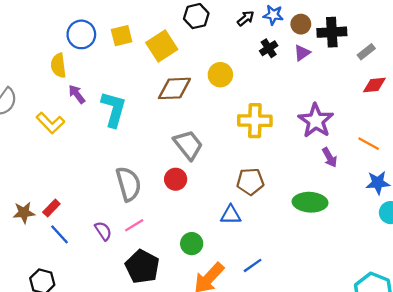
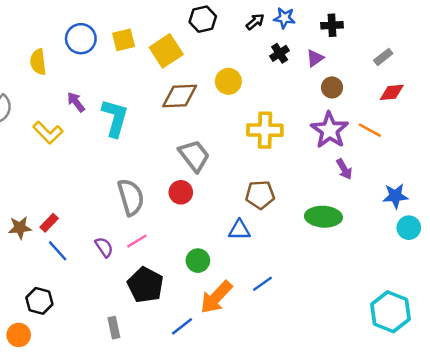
brown circle: (301, 24) -> (332, 87), moved
black cross: (332, 32) -> (332, 25), moved, size x0.7
yellow semicircle: (58, 65) -> (38, 62), moved
orange line: (369, 144) -> (370, 130), moved

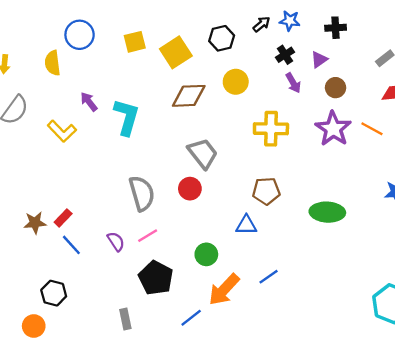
black hexagon: (203, 19) -> (222, 38), moved
blue circle: (81, 39) -> (80, 35), moved
purple arrow: (344, 169) -> (293, 83), moved

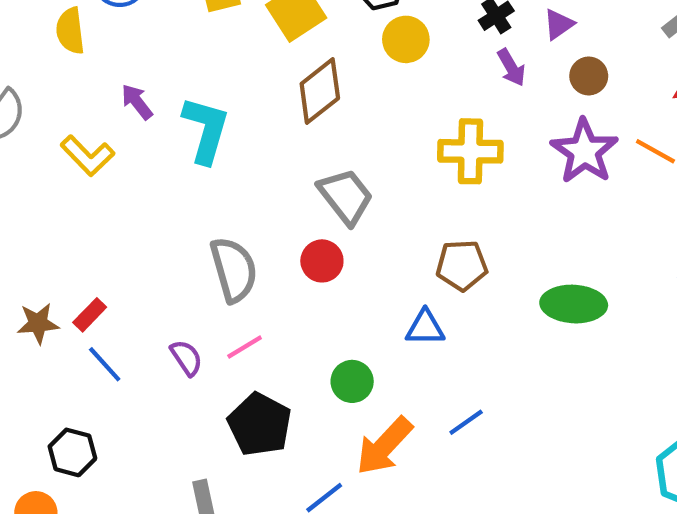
yellow circle: (236, 82) -> (406, 39), moved
brown diamond: (189, 96) -> (320, 91), turned -36

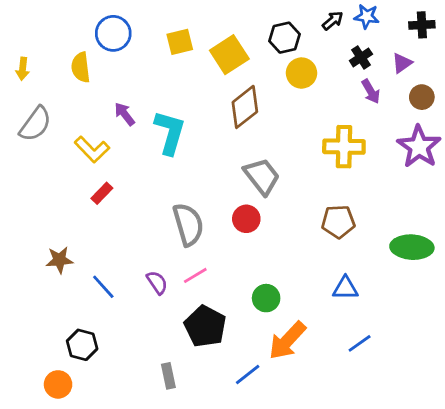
red rectangle: (90, 315) -> (102, 193), moved
blue triangle: (425, 328) -> (345, 288), moved
blue line: (466, 422) -> (360, 343), moved

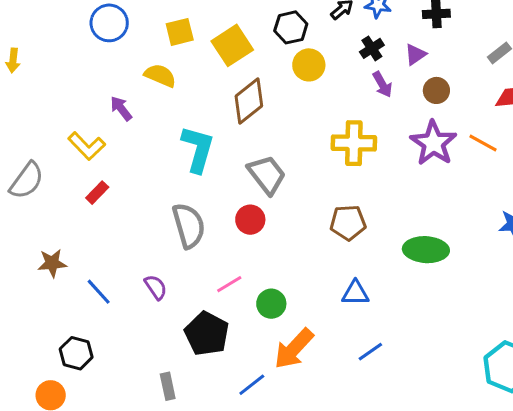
yellow semicircle: (81, 67) -> (160, 75), moved, turned 120
gray semicircle: (35, 124) -> (27, 181), moved
cyan L-shape: (170, 132) -> (198, 149), moved
pink line: (195, 275) -> (229, 284), moved

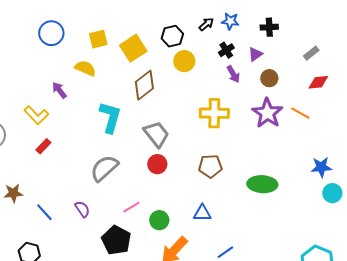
red circle: (250, 220) -> (157, 164), moved
gray semicircle: (189, 226) -> (104, 168), turned -116
blue triangle: (355, 293) -> (202, 213), moved

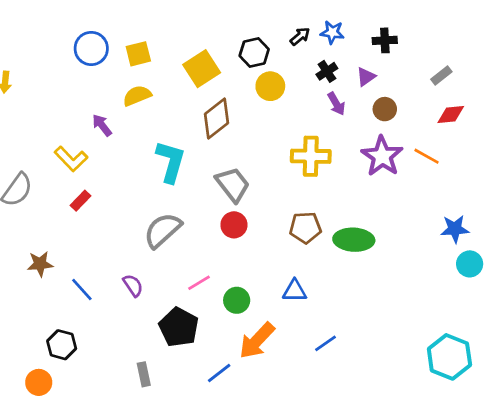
yellow square: (98, 39) -> (138, 54), moved
yellow semicircle: (85, 68) -> (137, 96), turned -45
green ellipse: (262, 184) -> (354, 240), moved

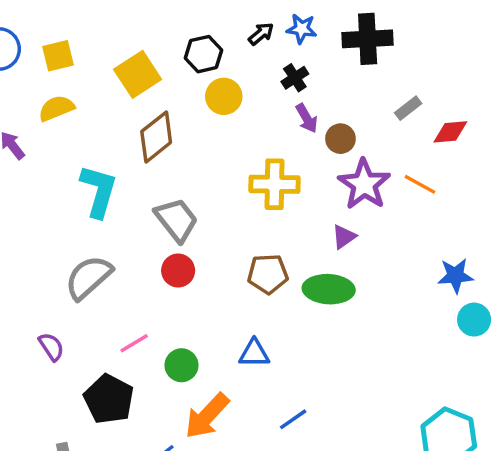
black cross: (385, 40) -> (368, 39), size x1.6
gray rectangle: (441, 75) -> (408, 108), moved
purple triangle: (366, 77) -> (344, 237), moved
brown circle: (385, 109) -> (340, 139), moved

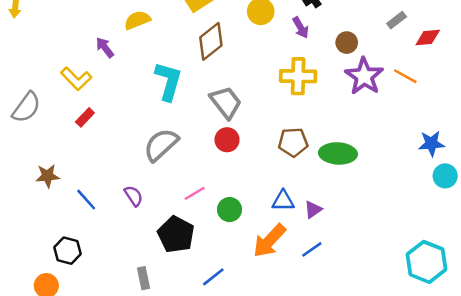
purple arrow: (307, 118) -> (301, 28), moved
purple triangle: (344, 237) -> (313, 210), moved
orange arrow: (207, 416) -> (269, 241), moved

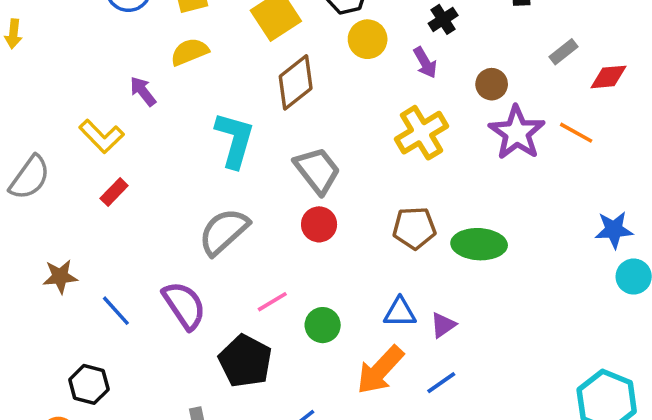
yellow cross: (298, 76) -> (421, 133), turned -32
purple semicircle: (134, 196) -> (184, 305), size x1.6

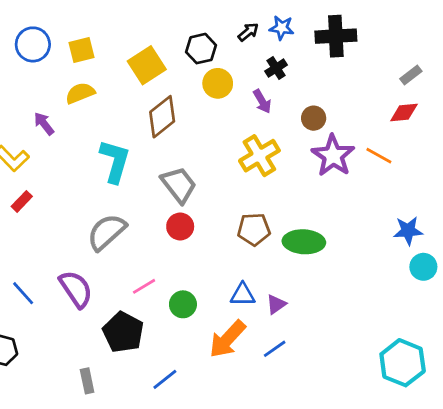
gray rectangle: (564, 52) -> (411, 75), moved

